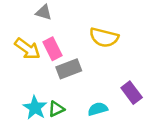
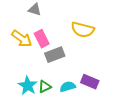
purple rectangle: (132, 93) -> (90, 82), moved, turned -30
cyan semicircle: (98, 109) -> (68, 87), moved

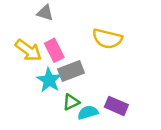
cyan star: (28, 86) -> (49, 80), moved
green triangle: (45, 87) -> (71, 102), moved

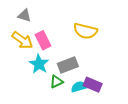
gray triangle: (45, 13) -> (24, 15), moved
gray rectangle: (71, 71) -> (68, 65), moved
cyan semicircle: (88, 112) -> (79, 87), moved

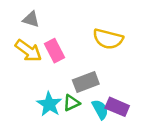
cyan star: (39, 64) -> (49, 104), moved
cyan semicircle: (79, 87) -> (100, 109), turned 77

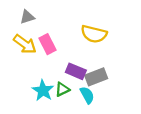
gray triangle: (31, 19) -> (27, 17), turned -35
gray rectangle: (86, 82) -> (96, 77), moved
purple rectangle: (117, 107) -> (76, 71), moved

